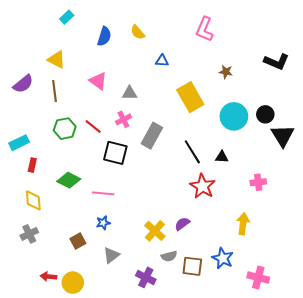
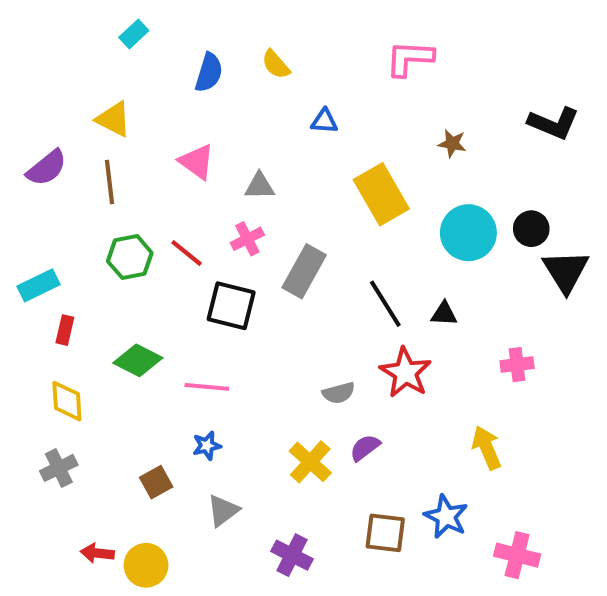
pink L-shape: (205, 29) -> (410, 58), turned 70
yellow arrow: (243, 224) -> (487, 448), turned -30
gray semicircle: (169, 256) -> (339, 393), moved

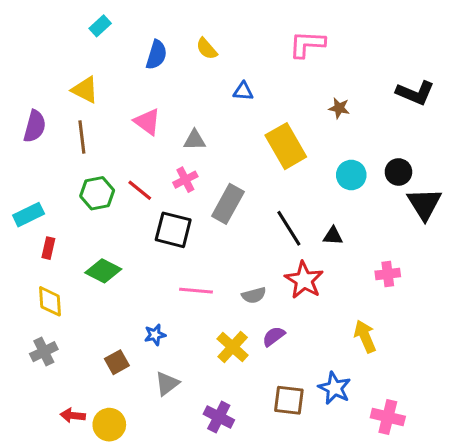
purple semicircle: (47, 168) -> (35, 126), turned -36
cyan circle: (468, 233) -> (351, 175), size x0.7
pink line: (207, 387) -> (196, 291), moved

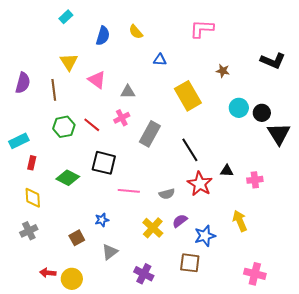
yellow triangle: (85, 90) -> (69, 62), moved, turned 30
cyan circle: (351, 175) -> (239, 108), moved
black square: (173, 230) -> (104, 163), moved
black triangle: (333, 236) -> (227, 171), moved
blue star: (335, 388) -> (205, 236), moved, turned 30

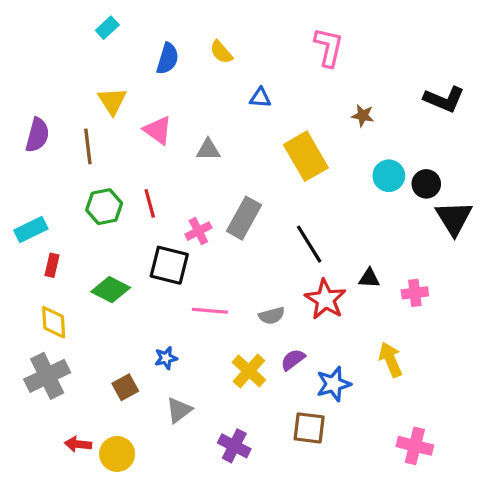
pink L-shape: (202, 29) -> (329, 47), turned 100
pink cross: (122, 118) -> (198, 231), moved
red line: (92, 125) -> (150, 203), turned 36
gray cross: (29, 231) -> (47, 376), size x1.5

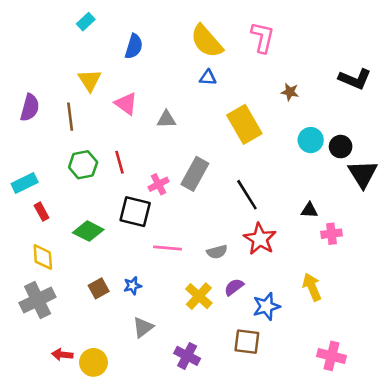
yellow semicircle: (221, 52) -> (207, 41), moved, size x1.8
red rectangle: (52, 265) -> (41, 212), turned -42
black triangle: (369, 278) -> (309, 210), moved
brown square: (125, 387) -> (99, 288), moved

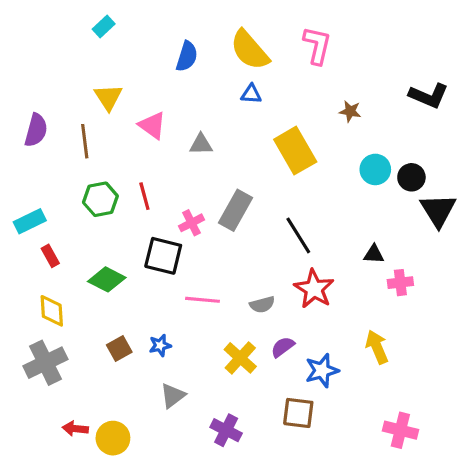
blue semicircle: (134, 46) -> (187, 56), moved

